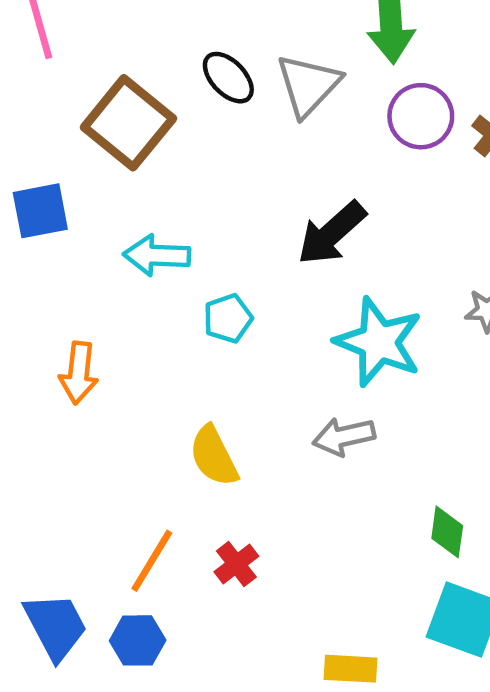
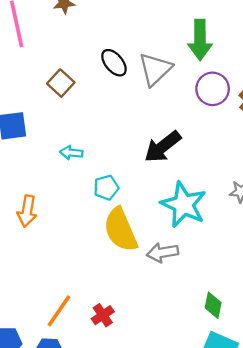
brown square: (128, 123) -> (61, 83), size x0.6
cyan arrow: (157, 255) -> (71, 153), size x0.7
yellow semicircle: (214, 456) -> (121, 230), moved, size x1.4

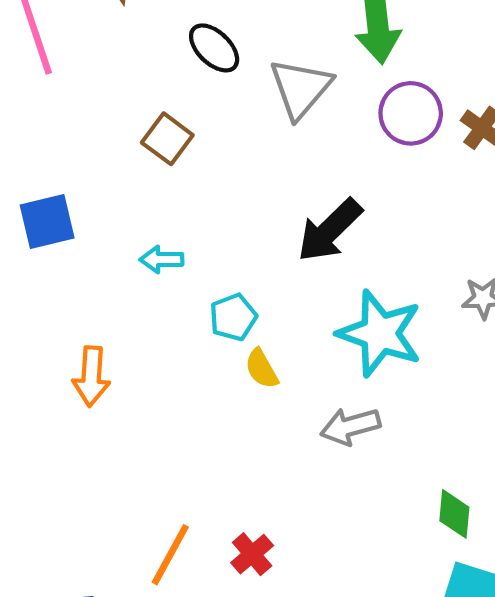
black ellipse: (114, 63) -> (214, 48), moved
brown square: (61, 83) -> (167, 139), moved
yellow semicircle: (121, 230) -> (262, 369), moved, size x0.5

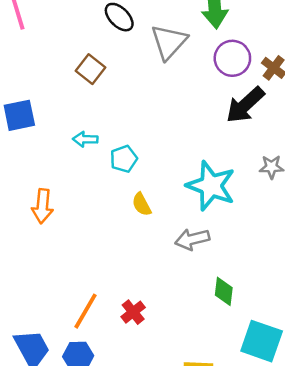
black arrow: (330, 230) -> (245, 105), moved
cyan pentagon: (233, 317) -> (124, 159), moved
green diamond: (454, 514) -> (224, 291), moved

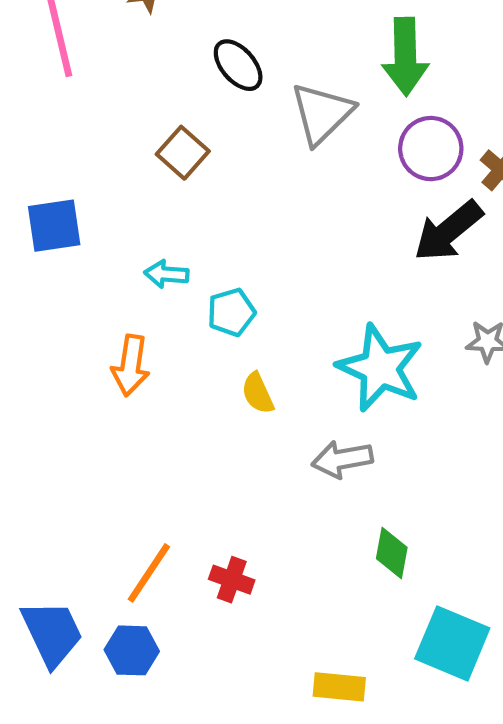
orange arrow: (42, 206) -> (131, 365), moved
red cross: (133, 312) -> (232, 580), turned -35

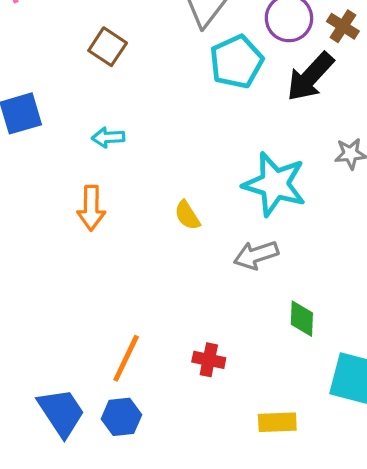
cyan pentagon: (231, 312) -> (236, 62), moved, size x1.5
red cross: (232, 580) -> (209, 360), moved

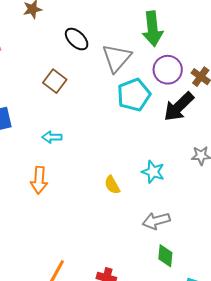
cyan star: (275, 184) -> (153, 172), size x0.6
yellow semicircle: (187, 215) -> (112, 185), moved
gray arrow: (256, 255) -> (156, 221), moved

